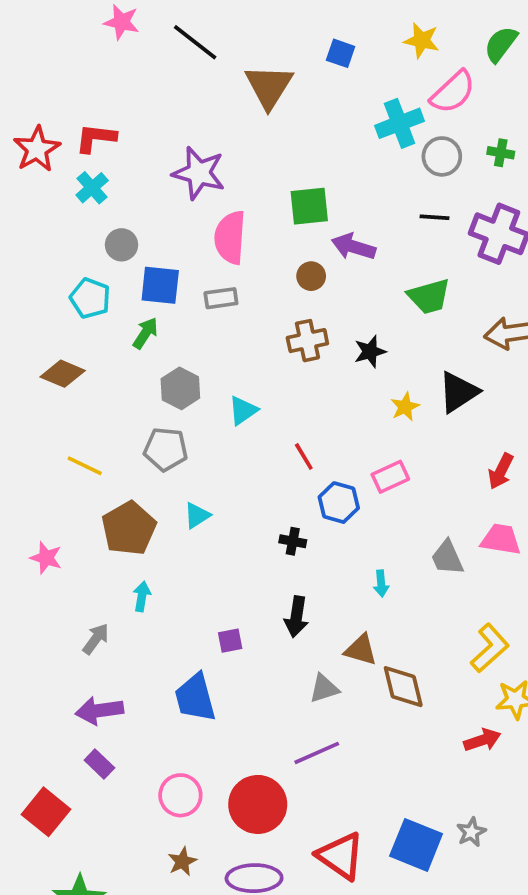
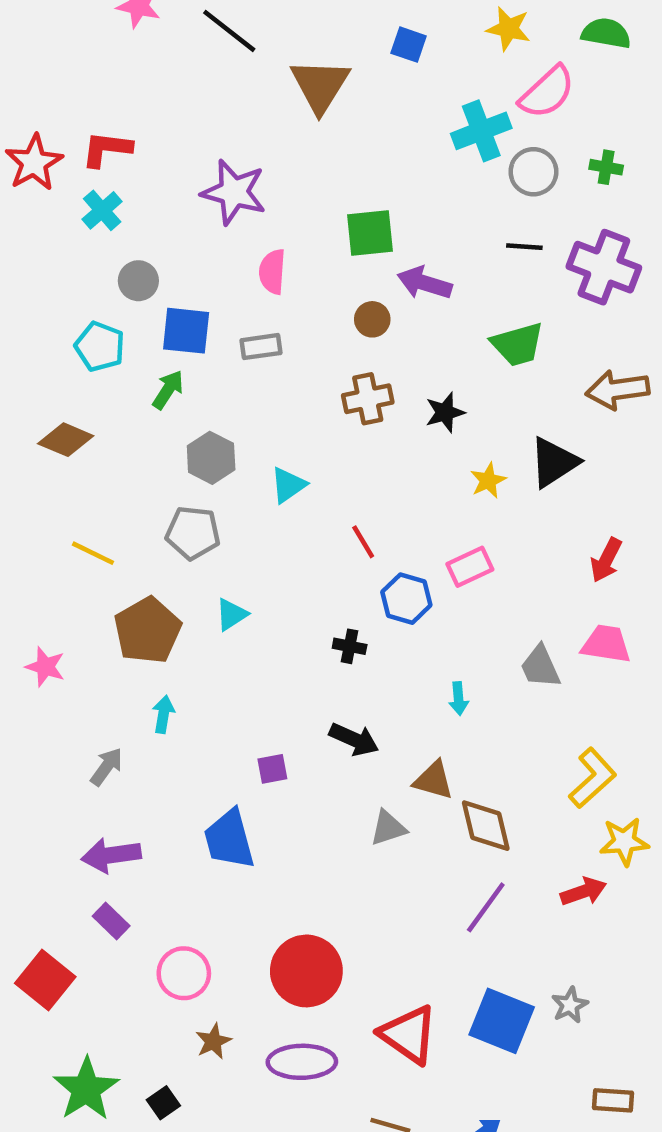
green semicircle: (501, 44) -> (606, 33), turned 63
pink semicircle: (230, 237) -> (272, 272), size x0.7
black arrow: (296, 617) -> (354, 739), turned -75
purple line: (317, 753) -> (486, 907), moved, turned -30
pink circle: (180, 795) -> (184, 973), moved

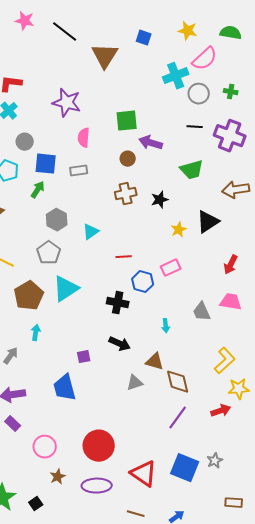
gray pentagon: (193, 533) -> (49, 253), turned 30
red line: (363, 542) -> (124, 257), turned -63
cyan triangle: (231, 615) -> (66, 289), size x1.8
black cross: (350, 646) -> (118, 303), size x1.5

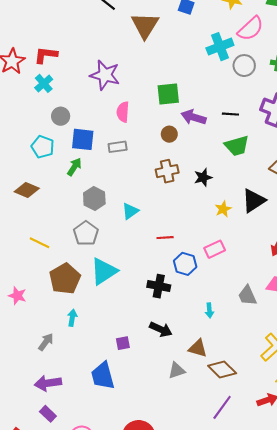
black line: (195, 127) -> (230, 114), moved
brown diamond: (178, 382) -> (222, 369), turned -32

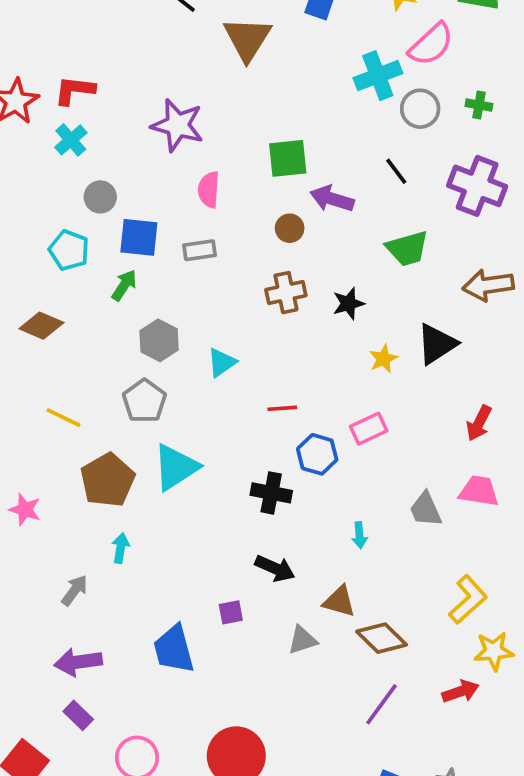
black line: (230, 114) -> (396, 171), moved, turned 49
purple square: (123, 343) -> (231, 612), moved

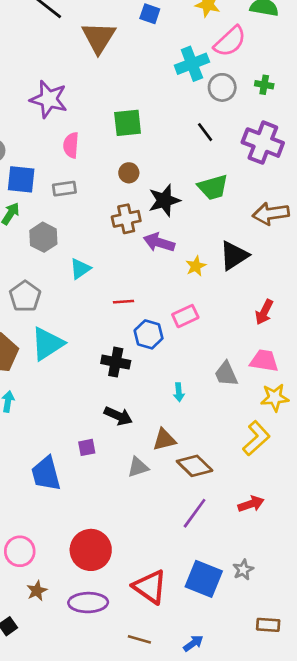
purple arrow: (332, 199) -> (159, 242), moved
black star: (348, 304) -> (164, 200), moved, size x1.4
gray hexagon: (159, 340) -> (43, 237), moved
brown triangle: (339, 601) -> (164, 440), turned -30
yellow star: (494, 651) -> (275, 398), moved

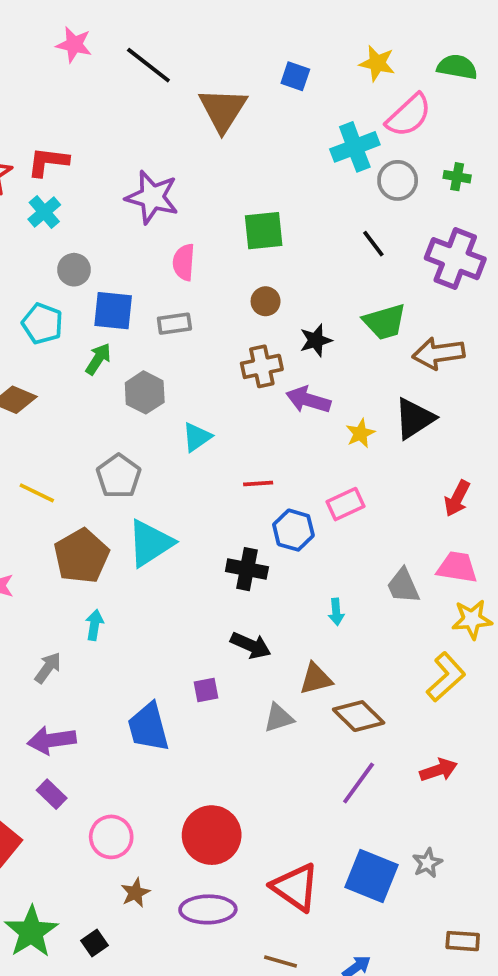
black star: (164, 200) -> (316, 340), size x0.7
brown arrow: (271, 214) -> (439, 353), moved

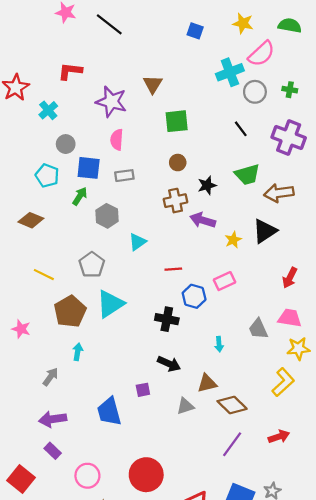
brown triangle: (223, 110) -> (153, 84), moved, size x0.7
red L-shape: (48, 162) -> (70, 71), moved
pink semicircle: (184, 262) -> (117, 140), moved

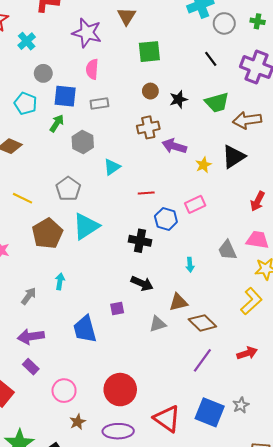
black star: (207, 185) -> (178, 99), moved
cyan arrow: (78, 352) -> (60, 281), moved

